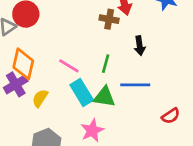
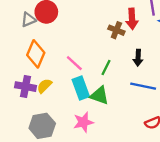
purple cross: (16, 84) -> (26, 87), moved, turned 30
blue line: (135, 85) -> (143, 86), moved

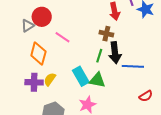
brown cross: (116, 30) -> (106, 34), moved
black arrow: (138, 58) -> (115, 53), moved, size x1.5
pink line: (74, 63) -> (63, 37), moved

